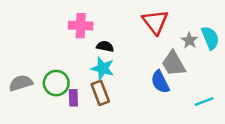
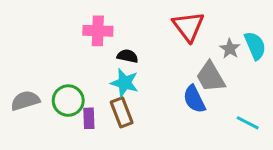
cyan line: (204, 101) -> (248, 123), turned 48

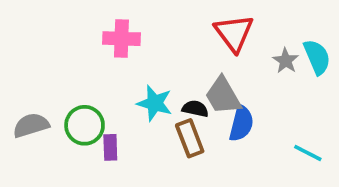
black semicircle: (128, 56) -> (195, 109), moved
gray trapezoid: (211, 77) -> (223, 96), moved
blue semicircle: (194, 99) -> (241, 123), turned -140
brown rectangle: (122, 112) -> (190, 138), moved

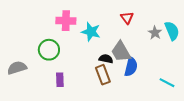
red triangle: (234, 33) -> (127, 18), size x0.6
cyan star: (155, 103) -> (91, 32), moved
green circle: (85, 125) -> (49, 50), moved

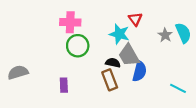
cyan star: (91, 32) -> (119, 34), moved
green circle: (49, 50) -> (78, 46), moved

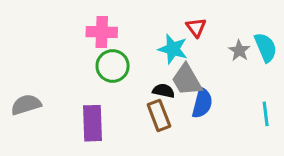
purple rectangle: (64, 85) -> (92, 123), size x1.6
cyan line: (178, 88) -> (266, 114), moved, turned 56

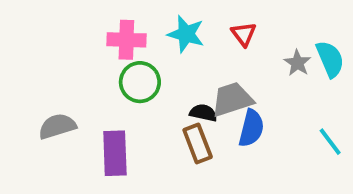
cyan star: (173, 49) -> (186, 34), moved
gray trapezoid: (187, 80) -> (232, 99), turned 102
gray semicircle: (26, 105) -> (57, 126), moved
cyan line: (266, 114) -> (330, 142), turned -30

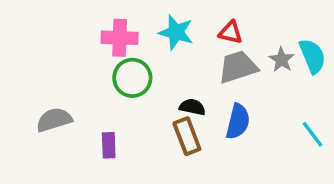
red triangle: (244, 34) -> (231, 32), turned -40
gray trapezoid: (232, 99) -> (238, 67), moved
purple rectangle: (115, 153) -> (109, 145), size x0.6

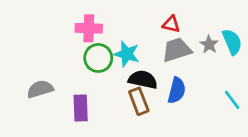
cyan star: (176, 32) -> (127, 54), moved
black semicircle: (192, 107) -> (143, 80), size x1.5
purple rectangle: (109, 145) -> (81, 108), size x1.4

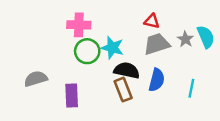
cyan line: (232, 100) -> (191, 88), moved, turned 48

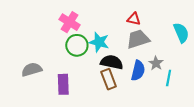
pink cross: (79, 25) -> (70, 22), turned 30
gray star: (185, 39) -> (156, 63), moved

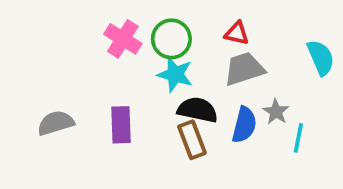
green circle: (77, 45) -> (171, 39), moved
purple rectangle: (63, 84) -> (121, 125), moved

